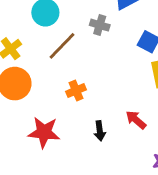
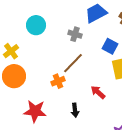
brown line: (62, 46) -> (73, 63), moved
red arrow: (136, 120) -> (98, 92), moved

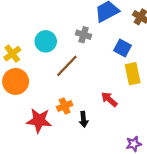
cyan circle: (36, 25) -> (46, 41), moved
brown line: (73, 63) -> (67, 66), moved
orange cross: (58, 81) -> (65, 106), moved

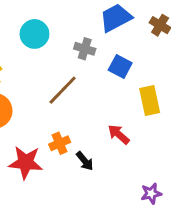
cyan circle: (46, 41) -> (34, 34), moved
blue square: (123, 48) -> (120, 66), moved
black arrow: (84, 119) -> (85, 161), turned -32

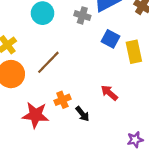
gray cross: (85, 49) -> (82, 15), moved
brown line: (63, 90) -> (48, 62), moved
yellow rectangle: (150, 100) -> (134, 52), moved

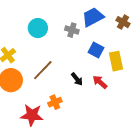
red arrow: (109, 93) -> (100, 82), moved
black arrow: (82, 114) -> (77, 79), moved

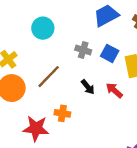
gray cross: (72, 30) -> (83, 50), moved
orange cross: (55, 102) -> (62, 113), turned 32

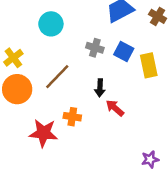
black arrow: (88, 87) -> (100, 88), turned 42
red arrow: (114, 90) -> (115, 108), moved

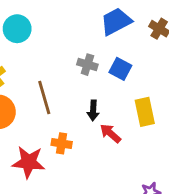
cyan circle: (51, 24) -> (17, 29), moved
yellow rectangle: (149, 65) -> (145, 112), moved
brown line: (57, 77) -> (44, 98), turned -60

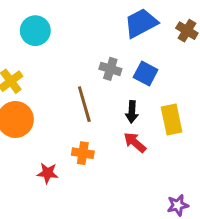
brown line: (44, 98) -> (84, 104), moved
black arrow: (93, 110) -> (132, 112), moved
red star: (29, 162) -> (48, 173), size x0.6

